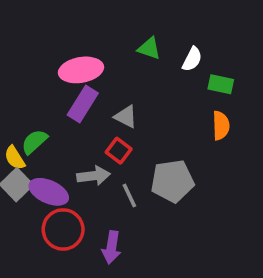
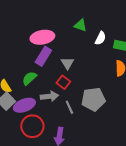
white semicircle: (192, 59) -> (100, 38), moved
gray triangle: (126, 117) -> (67, 63), turned 32
green semicircle: (34, 142) -> (29, 78), moved
purple ellipse: (49, 192) -> (24, 105), turned -45

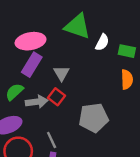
green triangle: (80, 25) -> (77, 26), size x1.6
gray arrow: (49, 96) -> (37, 102), moved
gray line: (69, 107) -> (52, 140), moved

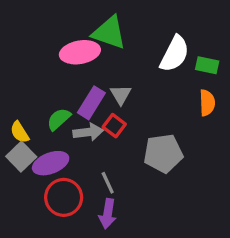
green triangle: (77, 26) -> (109, 33), moved
white semicircle: (102, 42) -> (175, 54), size x1.6
purple rectangle: (32, 65) -> (91, 103), moved

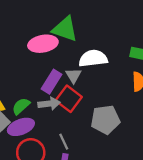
white semicircle: (175, 54) -> (93, 58), moved, turned -124
green semicircle: (59, 119) -> (21, 106), moved
red square: (114, 126) -> (69, 99), size x1.5

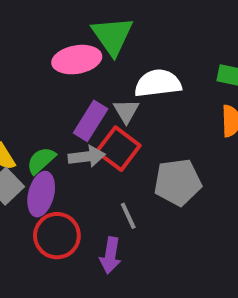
green triangle: (65, 29) -> (112, 36), turned 36
purple ellipse: (21, 127) -> (41, 194), turned -55
gray line: (64, 142) -> (128, 216), moved

